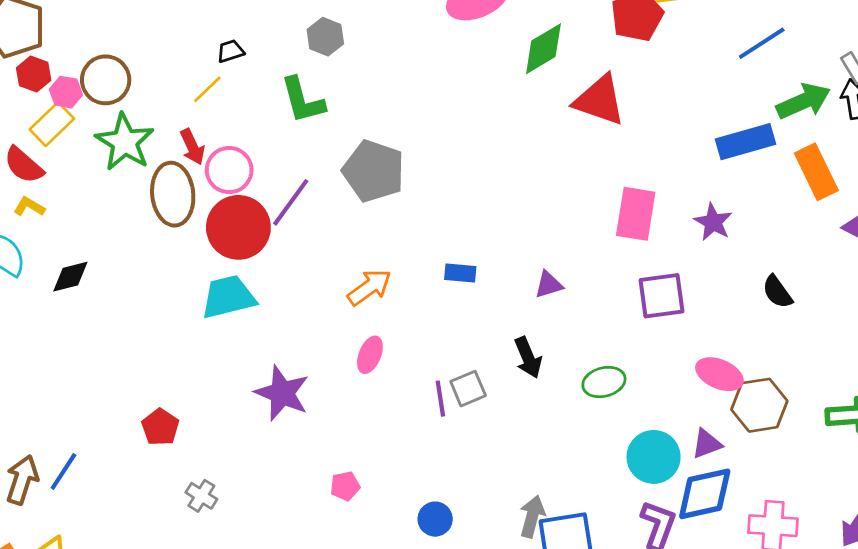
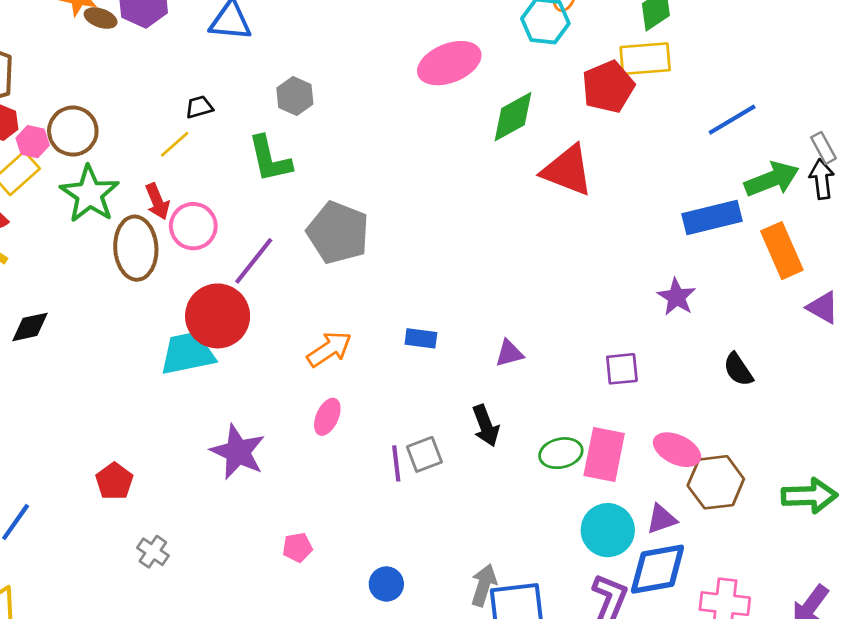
pink rectangle: (636, 214) -> (604, 455), moved
red circle: (238, 227) -> (218, 316), moved
purple square: (661, 296) -> (622, 369), size x0.7

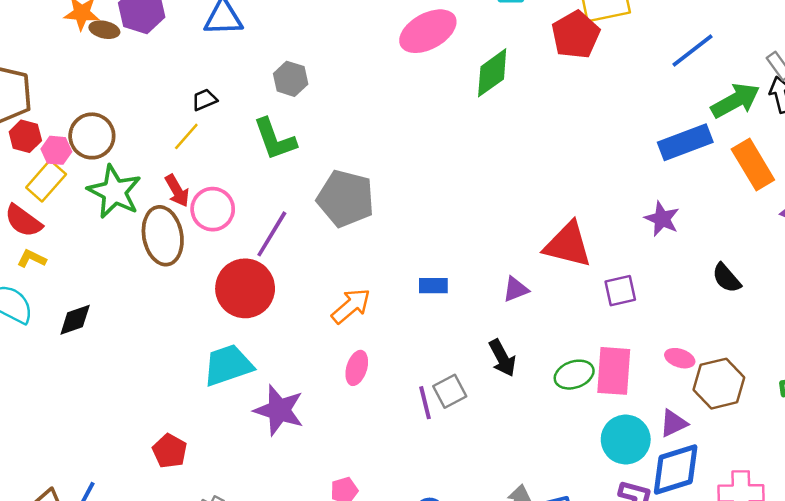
red triangle: (567, 170) -> (568, 245), moved
cyan trapezoid: (188, 353) -> (228, 365), moved
pink ellipse: (677, 450) -> (680, 358), size x0.7

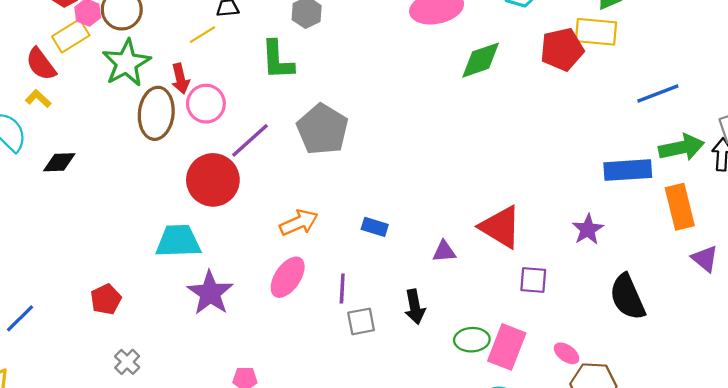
black semicircle: (726, 278) -> (627, 297), size x1.6
pink ellipse: (357, 368) -> (288, 277), size x1.4
purple line: (425, 403) -> (342, 288), moved

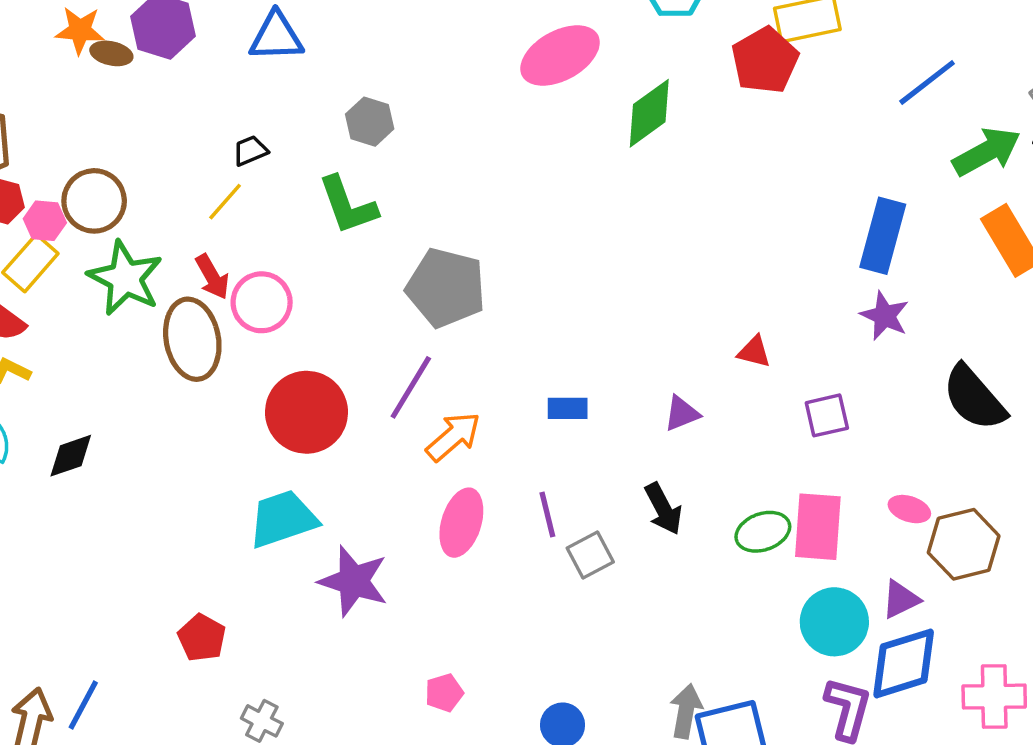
purple line: (250, 140) -> (411, 387), moved
blue rectangle: (628, 170) -> (883, 236), moved, turned -54
red triangle: (500, 227) -> (754, 352), size x0.5

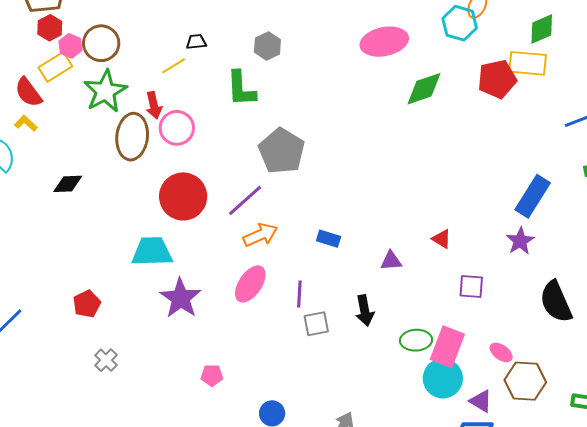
black diamond: (71, 456) -> (68, 184), moved
purple triangle: (901, 599) -> (481, 401), turned 40
cyan circle: (834, 622) -> (443, 378), moved

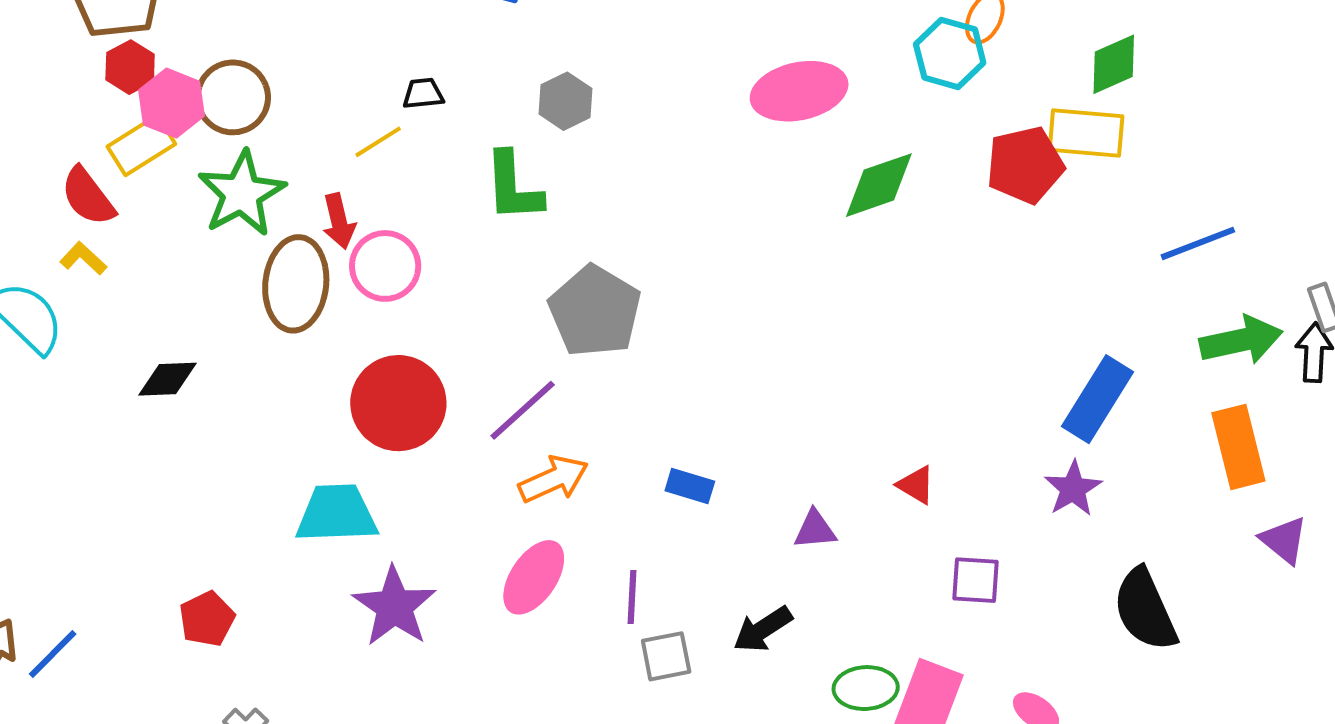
pink hexagon: (70, 46) -> (171, 103), size x1.4
black arrow: (365, 311) -> (763, 629), turned 68

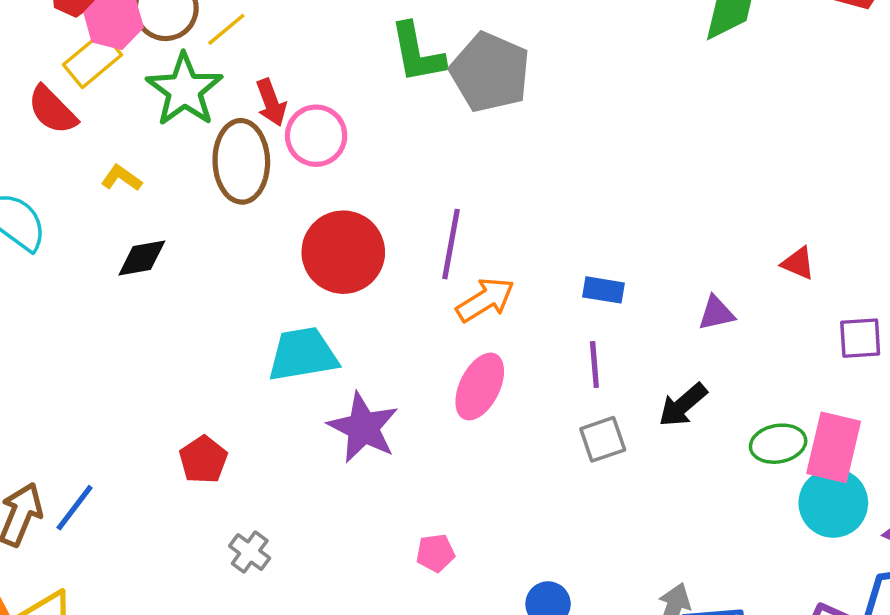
yellow line: (378, 142) -> (226, 29), moved
yellow L-shape: (83, 258) -> (121, 178), moved
gray pentagon: (595, 311) -> (490, 72), moved
purple line: (523, 410) -> (451, 244), turned -30
purple line: (632, 597) -> (594, 365), moved

